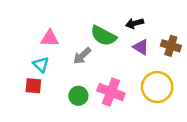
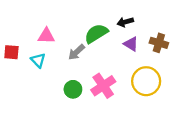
green semicircle: (103, 36) -> (96, 34), turned 120
red square: (33, 86) -> (11, 52), moved
pink cross: (111, 92) -> (103, 86), turned 35

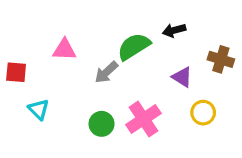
purple triangle: (131, 44) -> (182, 77), moved
cyan triangle: (38, 60) -> (39, 109), moved
yellow circle: (146, 81) -> (203, 113), size x0.6

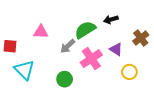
brown cross: (221, 59) -> (141, 38), turned 35
cyan triangle: (39, 109) -> (24, 70), size x1.5
pink cross: (143, 119) -> (91, 59), moved

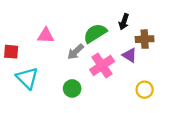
black arrow: (111, 19) -> (124, 22), turned -56
brown cross: (141, 38) -> (145, 39), moved, turned 35
yellow circle: (129, 72) -> (145, 90), moved

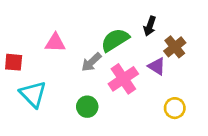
brown cross: (145, 39) -> (175, 47), turned -36

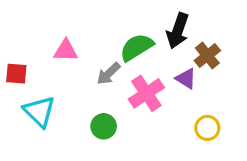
black arrow: (150, 26) -> (178, 31), size x1.5

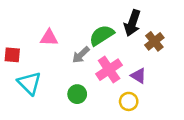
purple triangle: (186, 79) -> (138, 76), moved
yellow circle: (207, 128) -> (129, 101), moved

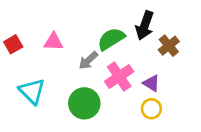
red square: (12, 55) -> (13, 44), moved, turned -35
green circle: (77, 94) -> (84, 103), size x1.5
yellow circle: (129, 101) -> (151, 109), moved

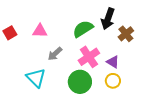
gray arrow: (88, 60) -> (55, 54), moved
cyan triangle: (32, 91) -> (36, 78), moved
green circle: (84, 103) -> (80, 82), moved

